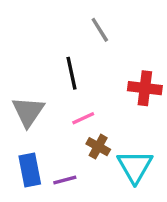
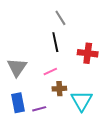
black line: (71, 73) -> (55, 42), moved
brown cross: (98, 147) -> (59, 89), turned -32

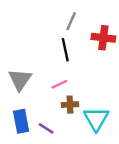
gray line: (60, 18) -> (71, 21), turned 56
red cross: (88, 53) -> (103, 38), moved
purple line: (39, 109) -> (46, 128), turned 48

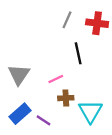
red cross: (103, 38) -> (97, 23), moved
black line: (65, 50) -> (78, 53), moved
blue rectangle: (21, 121) -> (20, 114), turned 60

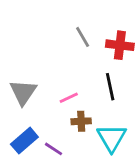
gray line: (67, 20) -> (83, 37), moved, turned -54
red cross: (97, 23) -> (120, 45), moved
black line: (78, 53) -> (110, 87), moved

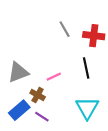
gray triangle: (23, 92) -> (18, 72), turned 35
brown cross: (81, 121) -> (38, 95), moved, turned 32

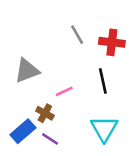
gray triangle: (18, 72) -> (27, 71), moved

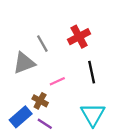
gray line: (77, 35) -> (42, 44), moved
red cross: (112, 42) -> (79, 37), moved, turned -35

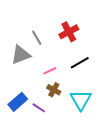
black line: (92, 72) -> (80, 63), turned 72
brown cross: (40, 101) -> (54, 90), moved

